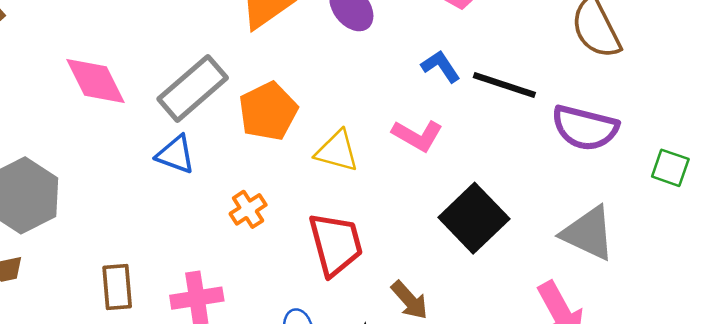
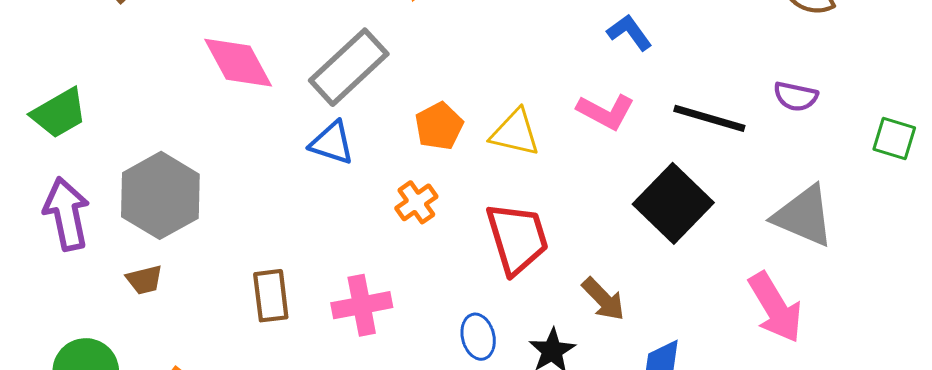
black line: (504, 85) -> (709, 118), moved
orange pentagon: (268, 111) -> (439, 126), moved, size x0.7
purple semicircle: (585, 128) -> (796, 96), size x0.6

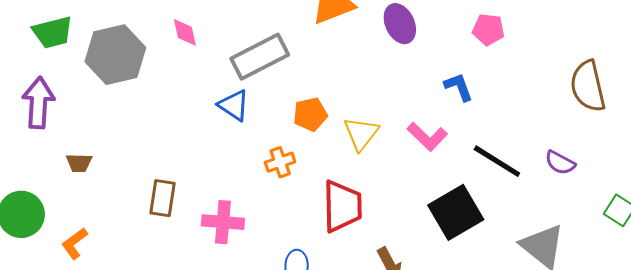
pink diamond: (238, 63) -> (185, 32), size x0.6
yellow triangle: (515, 133) -> (361, 134), turned 39
gray hexagon: (160, 195) -> (115, 55), moved

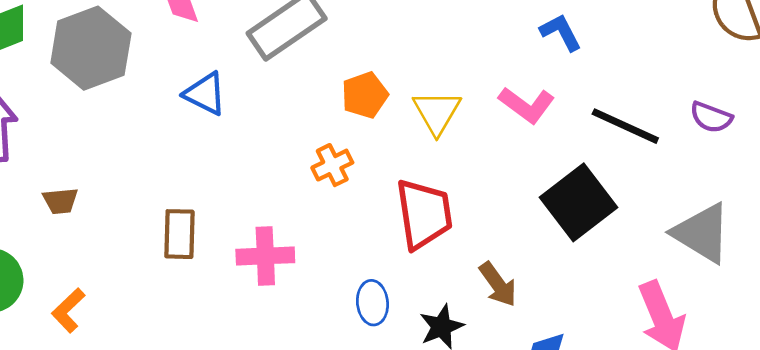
blue triangle: (234, 105) -> (205, 94), moved

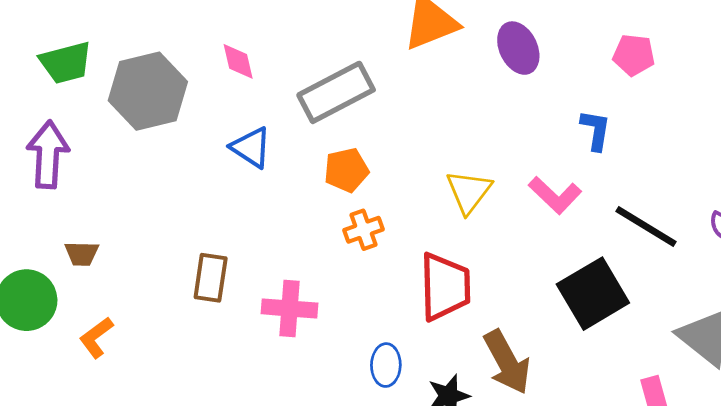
blue L-shape: (561, 32) -> (596, 130), turned 30
orange pentagon: (365, 95) -> (346, 170), moved
brown trapezoid: (60, 201) -> (82, 254), moved
brown arrow: (498, 284) -> (507, 362), size x1.4

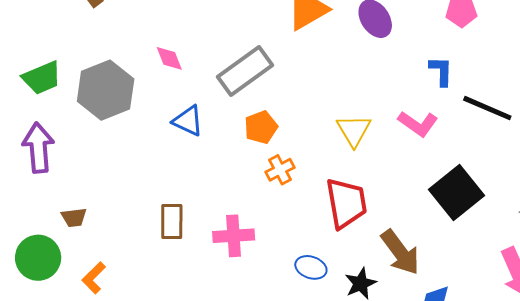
black line: (646, 226) -> (487, 108), moved
blue ellipse: (386, 365) -> (311, 267), turned -64

